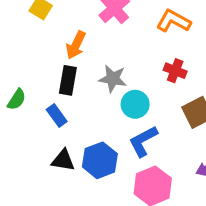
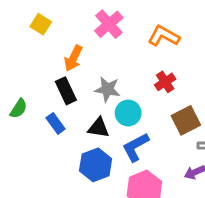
red cross: (175, 71) -> (165, 82), turned 36
black rectangle: (68, 80) -> (66, 91), turned -35
black triangle: (63, 160) -> (99, 128), moved

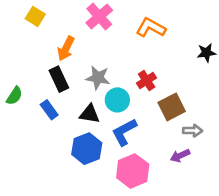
red cross: (165, 82) -> (147, 81), moved

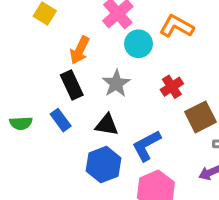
gray star: (98, 78) -> (116, 84), turned 30
green semicircle: (14, 96) -> (21, 123), moved, turned 54
cyan circle: (117, 100) -> (138, 44), moved

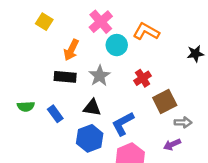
black rectangle: (72, 85) -> (65, 77), turned -60
blue rectangle: (61, 120) -> (55, 114), moved

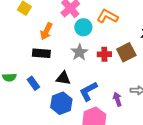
gray star: (100, 76) -> (79, 52), moved
red cross: (143, 78) -> (104, 54), turned 32
brown square: (165, 102) -> (126, 52), moved
purple arrow: (172, 145) -> (117, 99), moved, turned 96

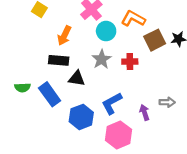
brown square: (126, 52) -> (155, 40), moved
black triangle: (63, 78) -> (77, 78), moved
blue rectangle: (33, 83) -> (50, 94), size x1.5

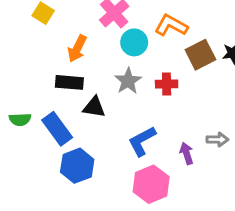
blue hexagon: (81, 117) -> (77, 166), moved

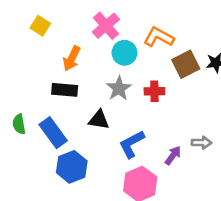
black triangle: (94, 107) -> (99, 120), moved
green semicircle: (20, 119) -> (19, 124), turned 84
purple arrow: (187, 153) -> (173, 155), turned 54

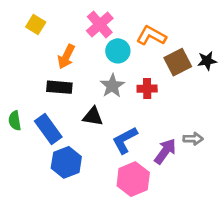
purple arrow: (173, 155) -> (165, 151), size x1.4

